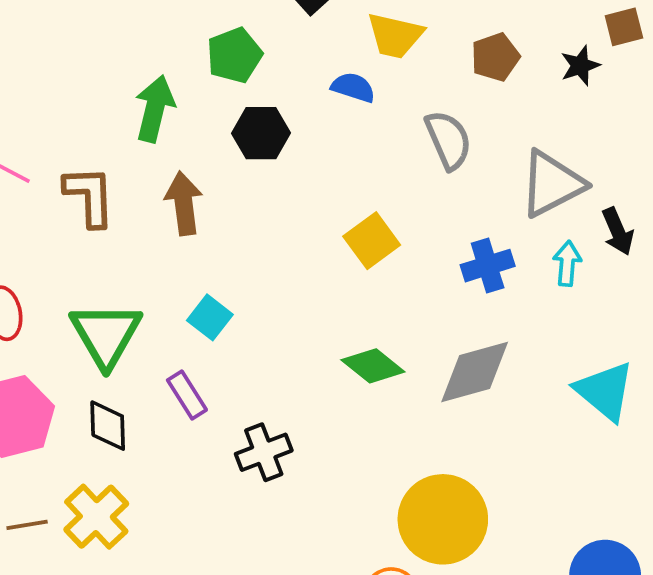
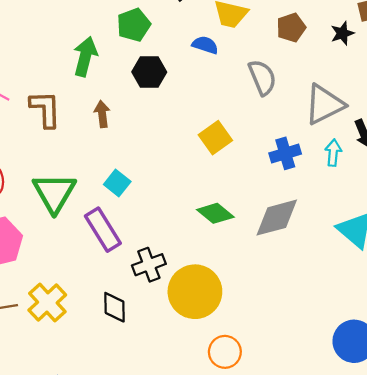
brown arrow: (184, 203) -> (102, 114), size x0.7
purple rectangle: (187, 395) -> (103, 230), size x1.5
black diamond: (108, 426) -> (115, 307), moved
yellow circle: (443, 519) -> (195, 292), moved

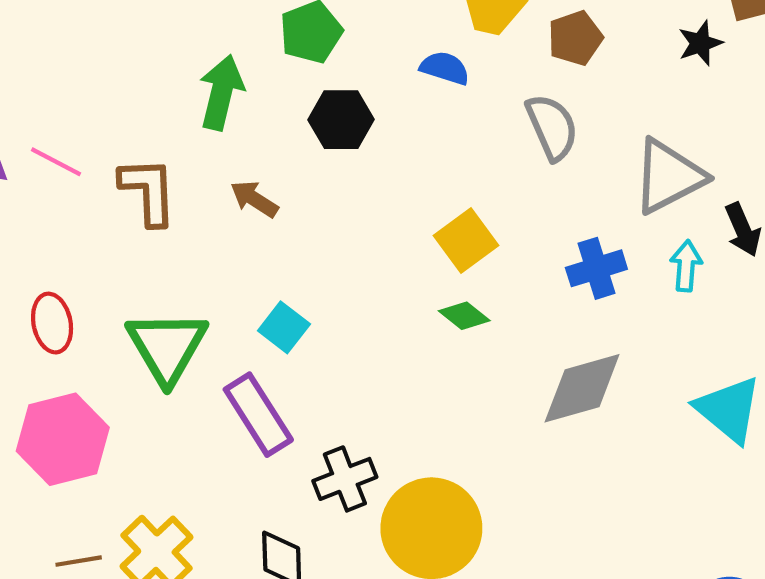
brown pentagon: (291, 28) -> (575, 38), moved
brown arrow: (102, 114) -> (254, 199), turned -50
green diamond: (215, 213) -> (464, 316), moved, size x0.7

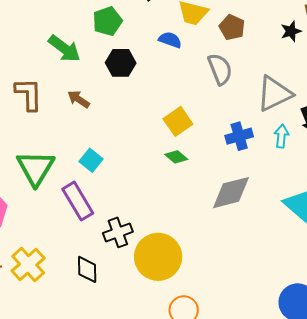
brown pentagon: (575, 38) -> (232, 27), turned -30
green arrow: (221, 92) -> (64, 49), turned 112

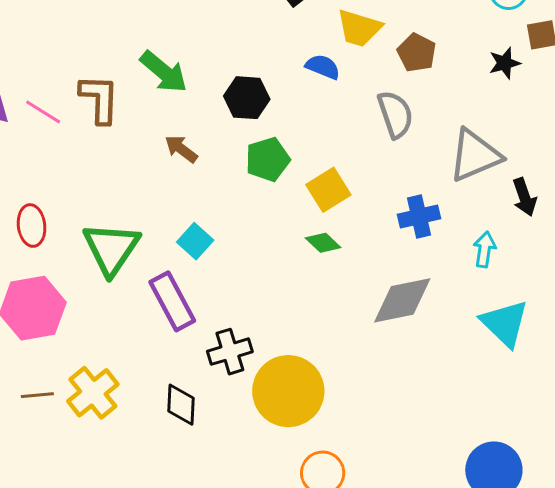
green pentagon: (107, 21) -> (268, 159), moved
brown L-shape: (29, 94) -> (99, 99), moved
cyan arrow: (281, 136) -> (484, 250), moved

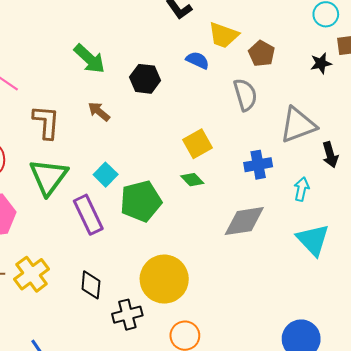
brown L-shape: (99, 99) -> (46, 122), moved
green pentagon: (268, 159) -> (141, 201), moved, size x1.4
black cross: (230, 352) -> (127, 315), moved

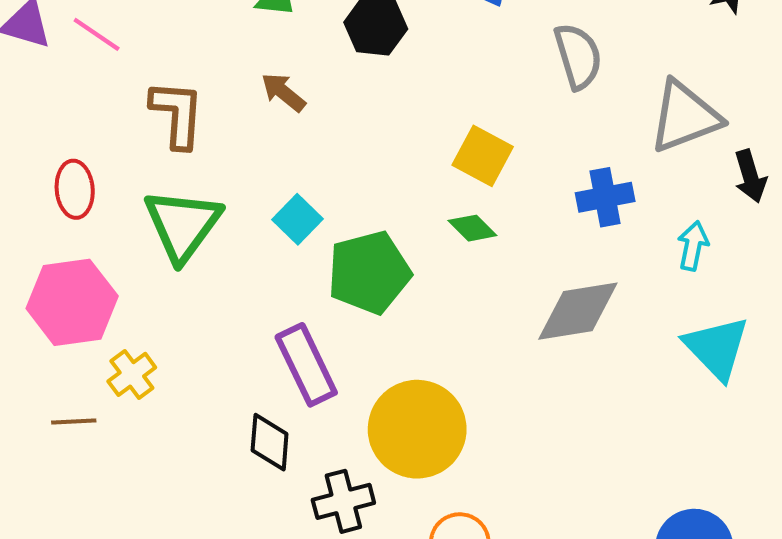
yellow square: (198, 144) -> (483, 156), turned -32
purple rectangle: (88, 215) -> (306, 365), moved
yellow cross: (32, 274) -> (132, 374), moved, size x0.7

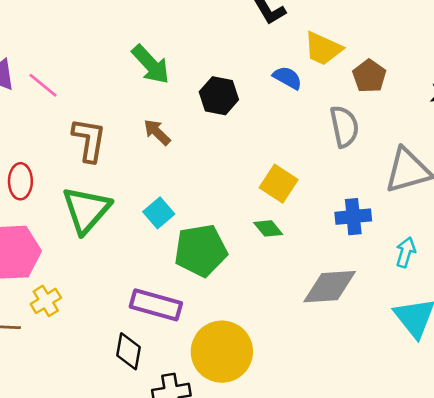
purple rectangle: (306, 365) -> (156, 305), turned -54

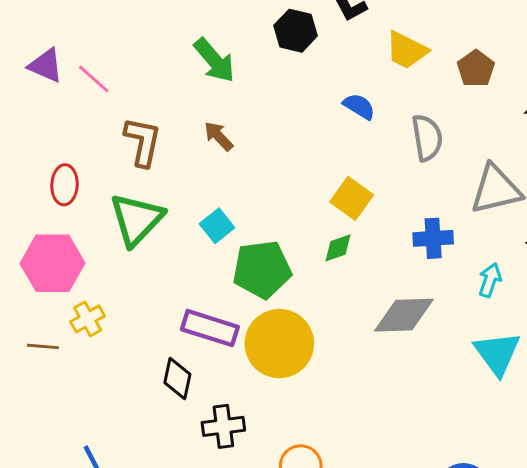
brown pentagon: (369, 76) -> (476, 69), moved
blue semicircle: (287, 78) -> (359, 106), moved
black hexagon: (219, 96) -> (296, 31), moved
green diamond: (268, 228) -> (338, 248), turned -72
yellow circle: (222, 352) -> (279, 344), moved

